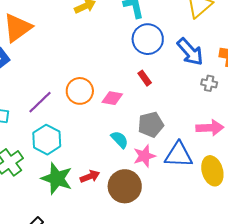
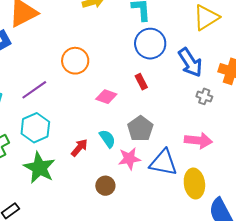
orange circle: (80, 91) -> (75, 61), moved
gray pentagon: (151, 125) -> (140, 129), turned -30
red arrow: (90, 176) -> (79, 148), moved, turned -36
brown circle: (125, 186) -> (105, 186), size x0.6

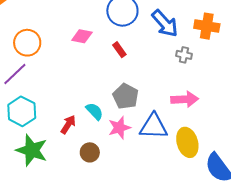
orange circle: (75, 61) -> (27, 43), moved
pink diamond: (106, 97) -> (82, 36), moved
brown circle: (105, 186) -> (90, 152), moved

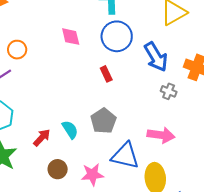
pink diamond: (82, 36) -> (71, 37), moved, turned 55
orange circle: (27, 43) -> (17, 50), size x0.7
pink star: (119, 128) -> (92, 175), moved

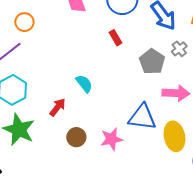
gray cross: (169, 91) -> (179, 49), turned 35
gray pentagon: (103, 121) -> (152, 62), moved
cyan semicircle: (70, 130) -> (84, 84), moved

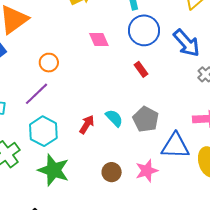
gray pentagon: (152, 62) -> (146, 119), moved
red arrow: (58, 107) -> (87, 124), moved

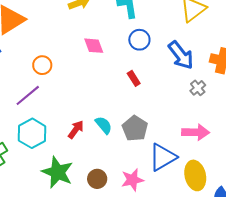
blue circle: (144, 30) -> (139, 40), size x0.7
blue triangle: (175, 146) -> (163, 157), turned -36
green star: (54, 170) -> (57, 172), moved

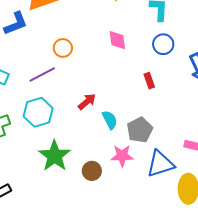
red arrow: (76, 129) -> (87, 102), moved
pink star: (132, 180) -> (122, 156), moved

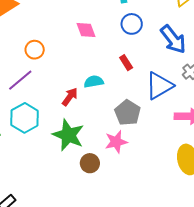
cyan semicircle: (110, 120) -> (94, 82), moved, turned -60
green star: (55, 156) -> (68, 135), moved
blue triangle: (160, 164) -> (159, 86), moved

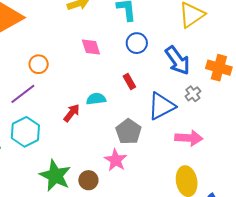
green star: (68, 135) -> (55, 176), moved
pink star: (116, 142) -> (116, 160), turned -30

